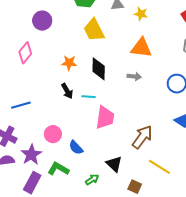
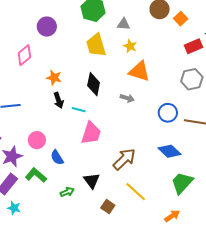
yellow star: (141, 14) -> (130, 46), moved
orange star: (69, 63) -> (54, 78), moved

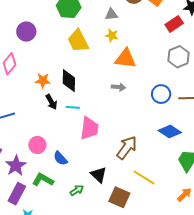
gray triangle: (124, 24) -> (111, 14), moved
black diamond: (94, 84) -> (69, 81), moved
brown square: (108, 207) -> (119, 197), size x1.5

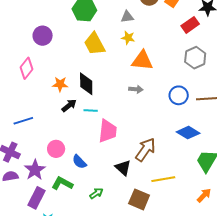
black arrow: (51, 102) -> (69, 105), turned -98
black triangle: (99, 175) -> (123, 168), moved
yellow line: (144, 177) -> (163, 179), turned -40

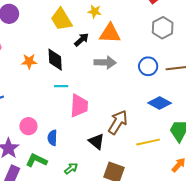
gray arrow: (136, 89) -> (105, 62), size x1.5
black arrow: (69, 105) -> (82, 40), moved
blue semicircle: (79, 162) -> (52, 138), turned 49
yellow line: (163, 179) -> (148, 142), moved

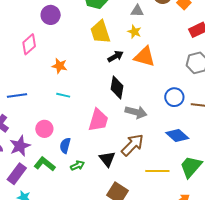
black diamond: (55, 60) -> (117, 88), moved
gray arrow: (105, 62) -> (136, 112), moved
cyan line: (61, 86) -> (63, 95), moved
green arrow: (71, 168) -> (78, 166), moved

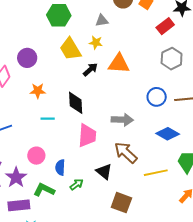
purple circle: (51, 15) -> (27, 58), moved
yellow star: (134, 32) -> (96, 43), moved
black diamond: (117, 88) -> (76, 103), moved
brown arrow: (132, 145) -> (126, 153), turned -80
purple rectangle: (17, 174) -> (19, 205), turned 60

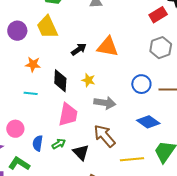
yellow star: (96, 43) -> (88, 80), moved
yellow trapezoid: (70, 49) -> (47, 27), moved
orange star: (38, 91) -> (33, 64), moved
green arrow: (77, 184) -> (59, 144), moved

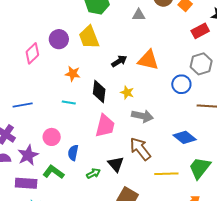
blue circle: (141, 84) -> (181, 84), moved
green arrow: (59, 144) -> (93, 173), moved

